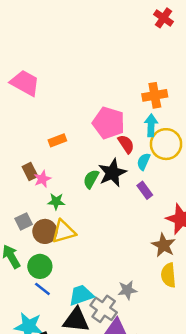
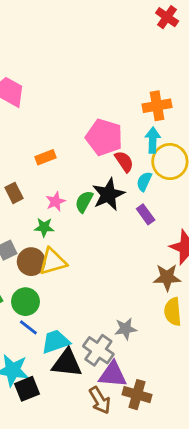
pink star: (42, 179) -> (56, 202), moved
brown star: (164, 245) -> (167, 277), turned -30
cyan trapezoid: (81, 295) -> (56, 342), moved

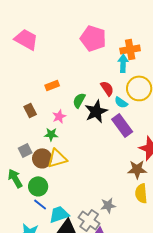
pink pentagon: (104, 137) -> (93, 38), moved
cyan arrow: (153, 140) -> (123, 63), moved
cyan semicircle: (144, 182) -> (121, 102), turned -80
green semicircle: (84, 202) -> (79, 100), moved
purple rectangle: (146, 214) -> (122, 125), size x1.6

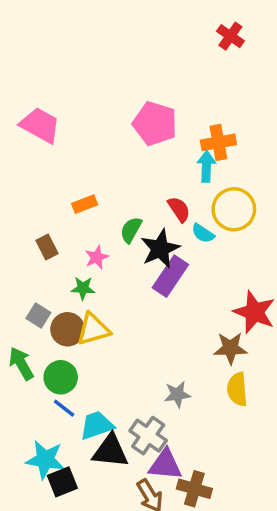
purple rectangle: (122, 125) -> (170, 276), moved, turned 70
gray square: (25, 150) -> (38, 316), turned -32
gray star: (108, 205) -> (177, 394), moved

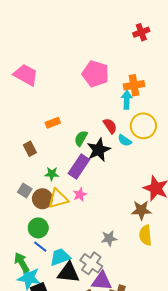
red cross: (230, 36) -> (141, 32), moved, turned 35
pink star: (97, 257) -> (80, 195), moved
purple rectangle: (170, 276) -> (79, 166), moved
green arrow: (21, 364) -> (22, 262), moved

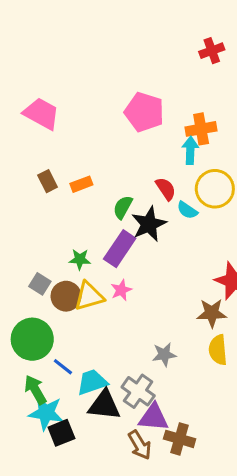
brown rectangle: (30, 149) -> (48, 181), moved
green circle: (38, 228) -> (32, 339), moved, size x1.4

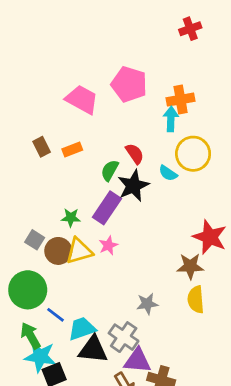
pink trapezoid: (41, 114) -> (82, 100), moved
red semicircle: (166, 189) -> (135, 154), moved

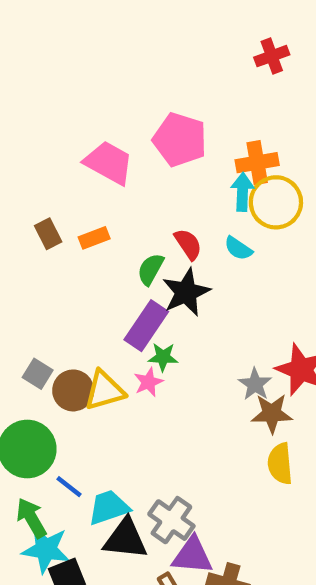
yellow circle: (193, 154) -> (276, 202), moved
cyan semicircle: (168, 173) -> (238, 248), moved
green star: (71, 218) -> (163, 357), moved
gray star: (147, 304) -> (255, 384), moved, turned -30

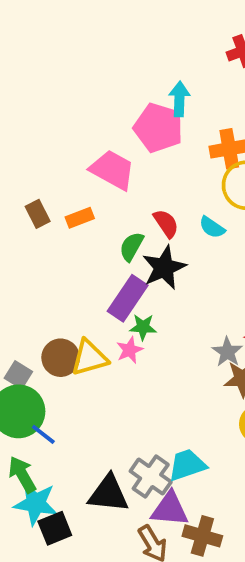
pink trapezoid: (109, 163) -> (112, 170), moved
cyan arrow: (242, 192) -> (179, 99), moved
gray square: (38, 374) -> (18, 375), moved
blue line: (69, 487) -> (43, 434), moved
cyan trapezoid: (109, 508) -> (187, 465), moved

